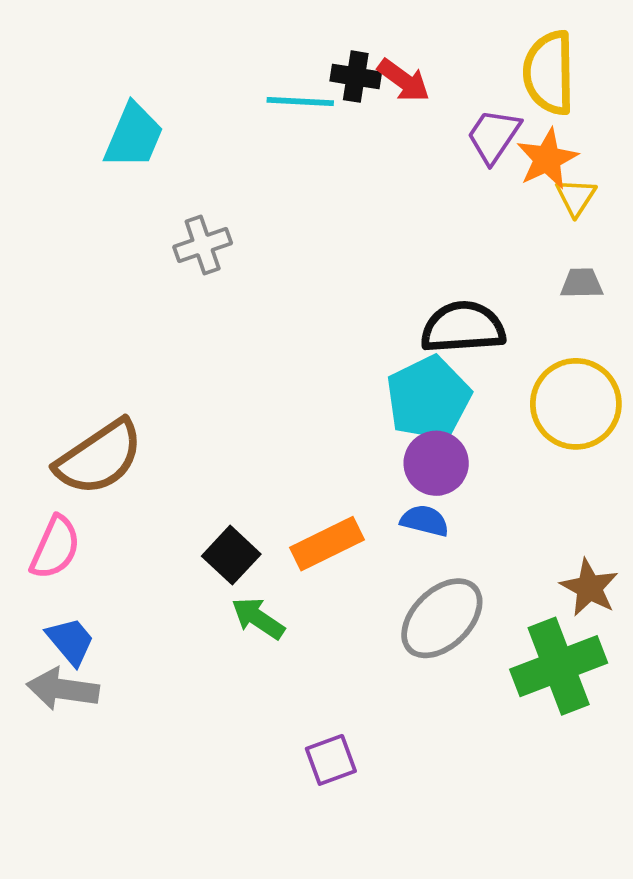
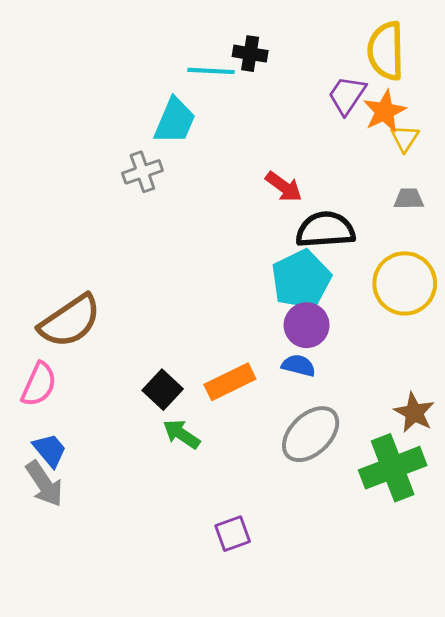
red arrow: (404, 80) -> (284, 187), moved
cyan trapezoid: (134, 136) -> (175, 121), moved
gray arrow: (63, 689) -> (44, 484), turned -132

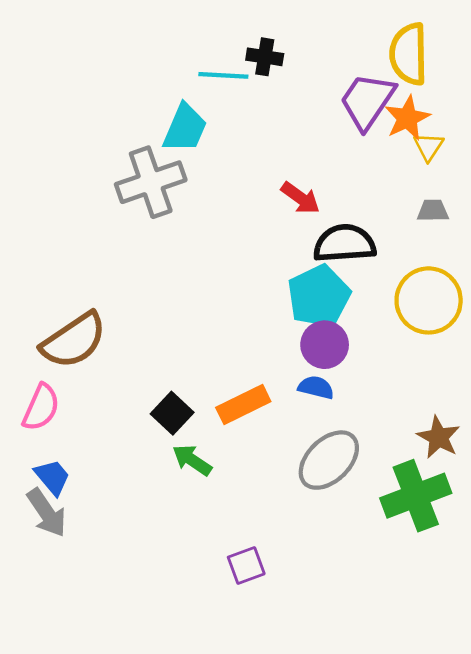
purple trapezoid: (347, 95) -> (367, 101), size x1.4
gray cross: (142, 172) -> (151, 182), size x1.6

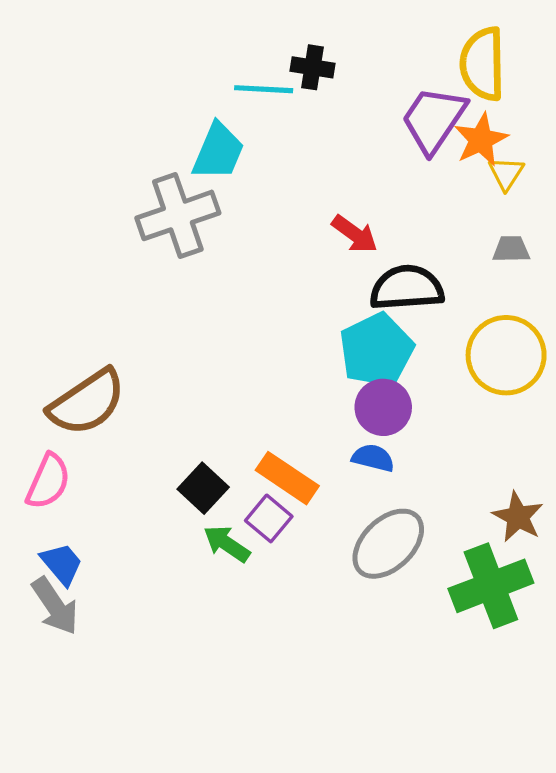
orange rectangle: (243, 405) -> (287, 478), turned 60
purple square: (246, 566) -> (269, 518), moved, turned -30

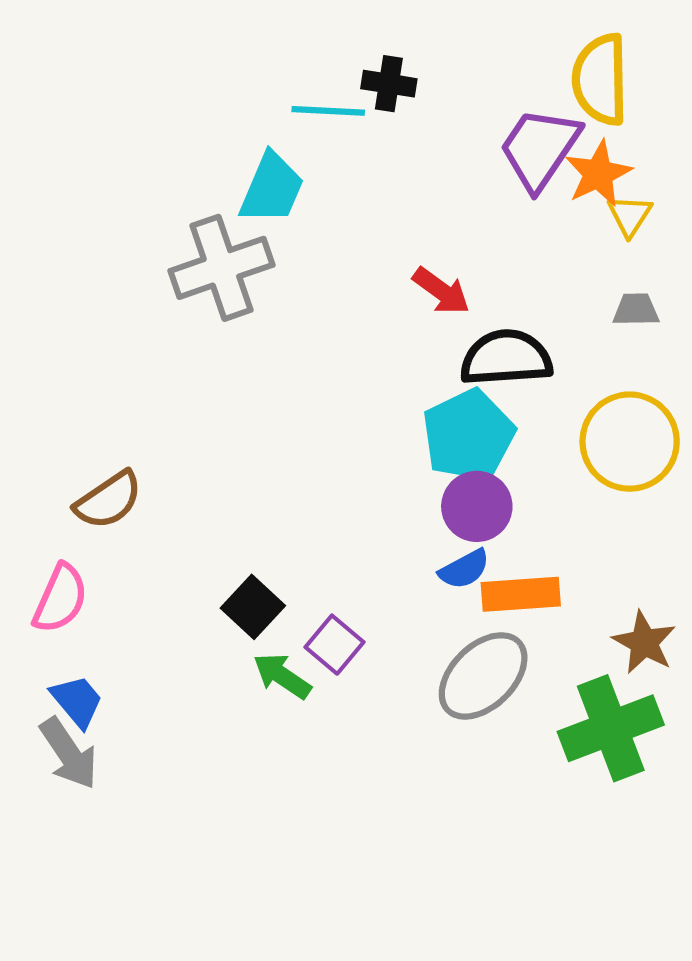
brown semicircle: (87, 402) -> (108, 500), size x0.7
blue semicircle: (373, 458) -> (464, 569), turned 138
orange rectangle: (287, 478) -> (521, 594), moved, turned -38

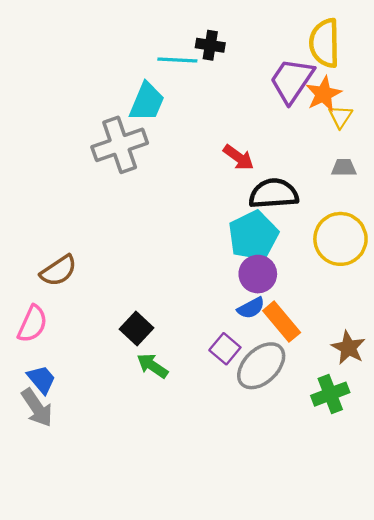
orange rectangle: (521, 594) -> (282, 322), turned 54
purple square: (334, 645) -> (225, 349), moved
green cross: (611, 728) -> (330, 394), size x0.7

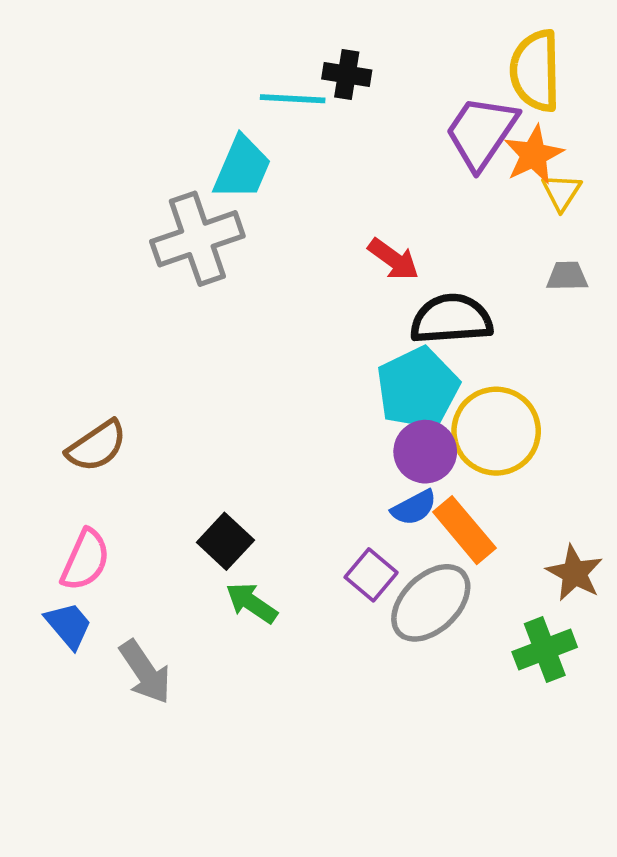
yellow circle: (340, 239) -> (496, 431), moved
pink semicircle: (32, 324) -> (85, 560), moved
gray arrow: (37, 408) -> (145, 672), moved

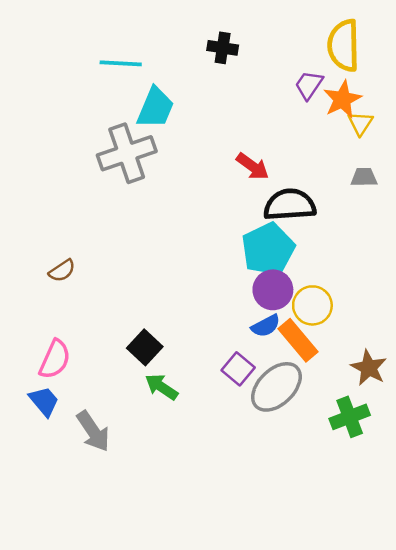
cyan line: (293, 99) -> (121, 63), moved
purple trapezoid: (481, 132) -> (309, 85), size x0.6
yellow circle: (496, 431) -> (312, 305), moved, size x0.7
brown semicircle: (97, 446) -> (62, 271), moved, size x0.7

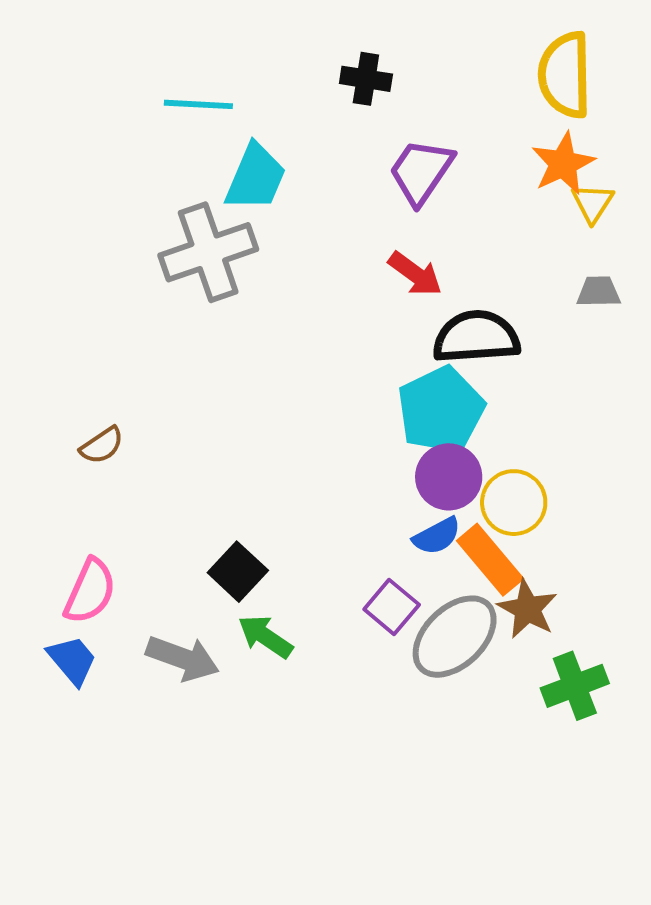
purple trapezoid: (309, 85) -> (421, 171), moved, size x1.4
brown star: (369, 368) -> (528, 609), moved
gray arrow: (93, 431) -> (183, 658), moved, turned -36

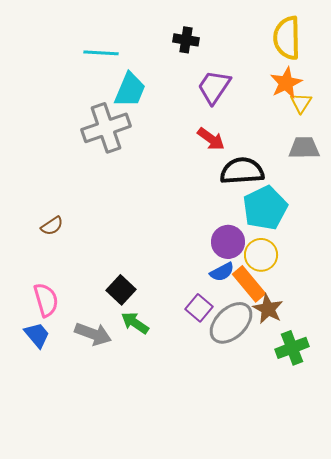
gray trapezoid: (598, 292) -> (304, 148), size x1.4
cyan pentagon: (441, 410) -> (265, 208), moved
pink semicircle: (90, 591) -> (46, 300), turned -40

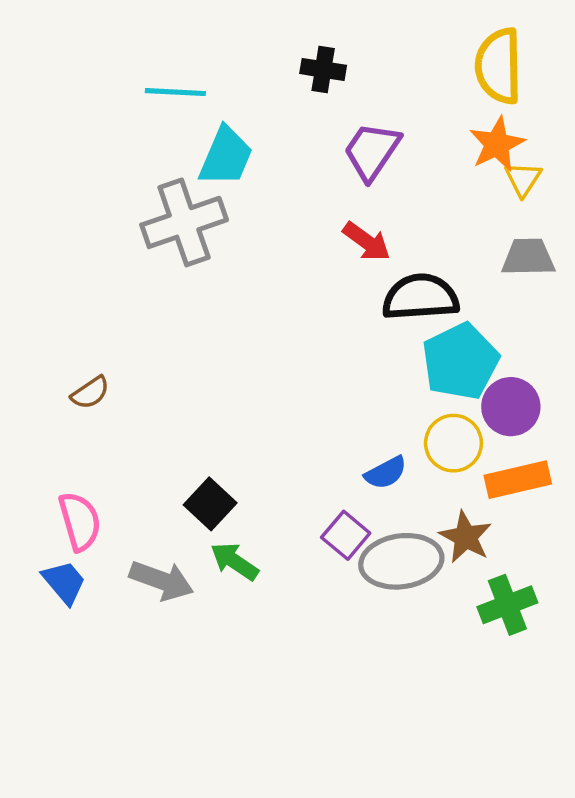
purple circle: (228, 242) -> (511, 407), moved
orange rectangle: (249, 284) -> (518, 480), moved, turned -63
gray ellipse: (231, 323) -> (401, 561), turned 36

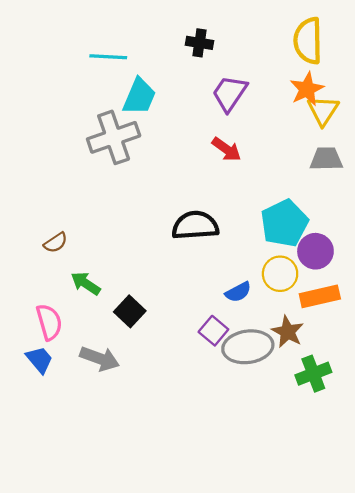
yellow triangle: (523, 179) -> (323, 111), size x1.4
black semicircle: (420, 297) -> (195, 225), moved
green arrow: (234, 561) -> (86, 283), moved

